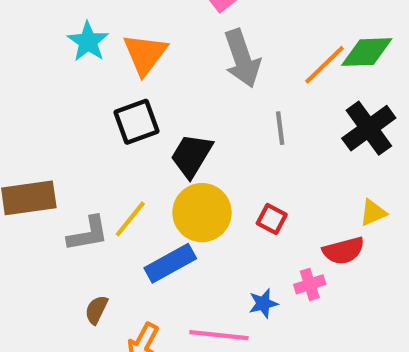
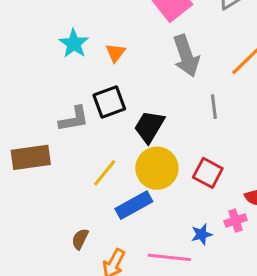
orange triangle: (145, 54) -> (115, 53), size x0.6
red square: (272, 219) -> (208, 173), size x1.4
gray L-shape: (88, 234) -> (74, 119), moved

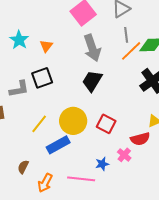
gray line: (214, 107) -> (126, 35), moved
black trapezoid: (149, 127) -> (92, 81), moved
pink cross: (235, 221) -> (124, 155), turned -32

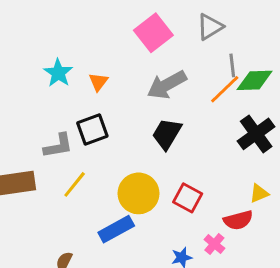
gray line: (126, 35) -> (232, 65), moved
gray arrow: (92, 48) -> (167, 85), turned 80
yellow line: (39, 124) -> (75, 184), moved

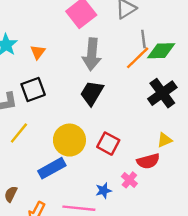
gray arrow: (167, 85) -> (92, 54), turned -56

